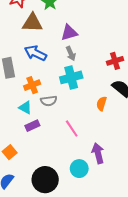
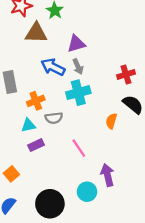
blue arrow: (35, 53) -> (53, 67), moved
cyan triangle: (25, 107) -> (28, 125), turned -40

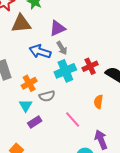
red cross: (126, 74) -> (90, 66), moved
orange semicircle: (111, 121) -> (98, 102), moved
cyan triangle: (28, 125) -> (26, 106), turned -40

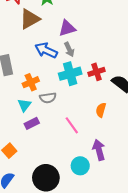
brown triangle: (21, 24) -> (30, 19), turned -30

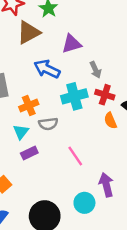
gray arrow: (69, 49) -> (95, 70), moved
red cross: (97, 72) -> (105, 95), turned 35
orange semicircle: (101, 110) -> (110, 121), moved, turned -40

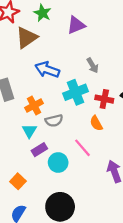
purple triangle: (72, 44) -> (76, 25), moved
red cross: (105, 95) -> (104, 99), moved
orange semicircle: (110, 121) -> (96, 123), moved
cyan circle: (84, 203) -> (58, 163), moved

